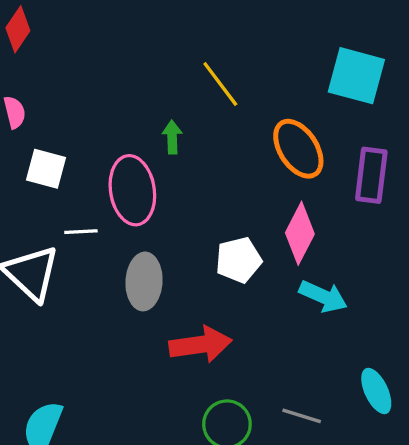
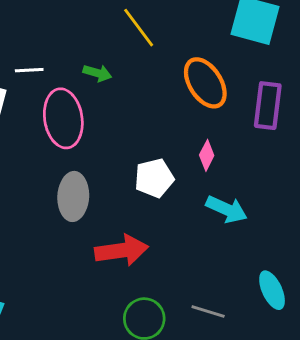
green arrow: (172, 137) -> (97, 73), turned 108
white line: (81, 232) -> (29, 70), moved
pink diamond: (300, 233) -> (207, 155), size x0.6

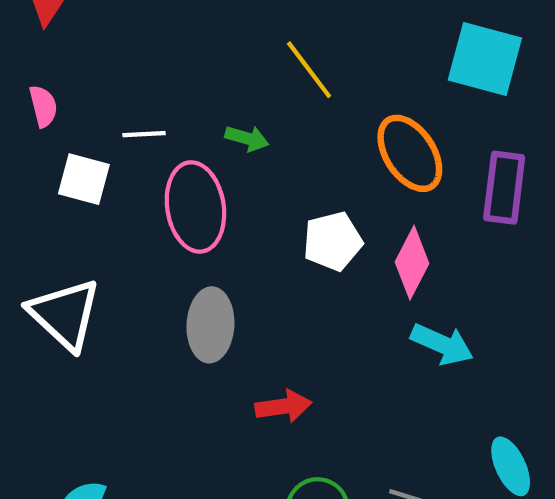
pink diamond: (207, 155) -> (412, 263), size x1.5
white pentagon: (154, 178) -> (333, 241), moved
red arrow: (122, 250) -> (283, 406), size x0.7

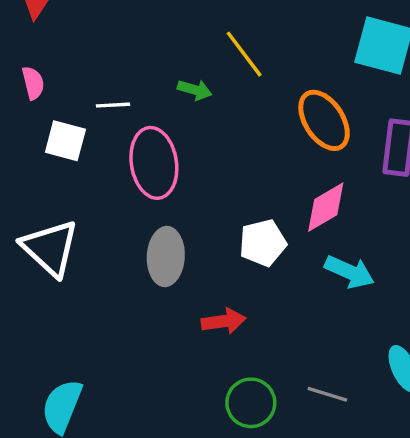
green arrow: (247, 138) -> (195, 90), moved
white pentagon: (333, 241) -> (263, 243), moved
pink diamond: (412, 263) -> (326, 207), turned 32

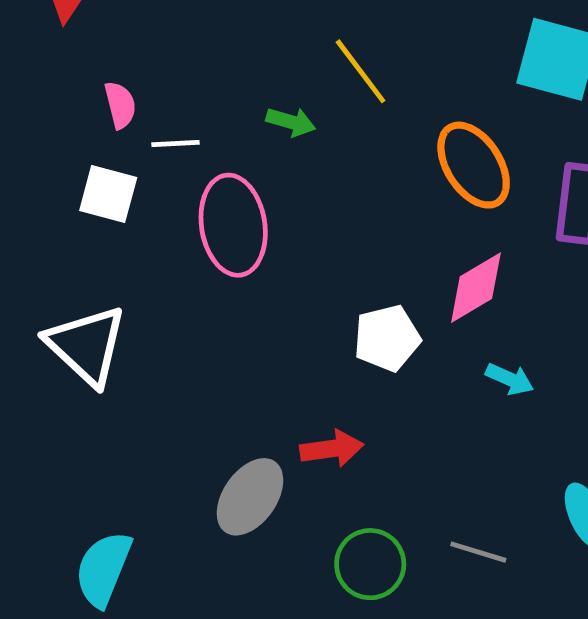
pink semicircle: (33, 83) -> (120, 105), moved
gray ellipse: (166, 257) -> (250, 497), moved, turned 32
cyan arrow: (350, 272) -> (510, 379), size x0.7

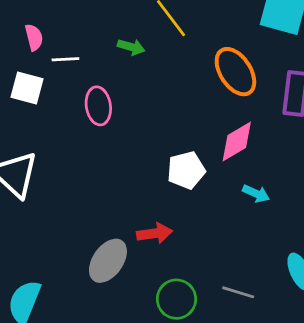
pink ellipse: (233, 225) -> (98, 106), size x0.7

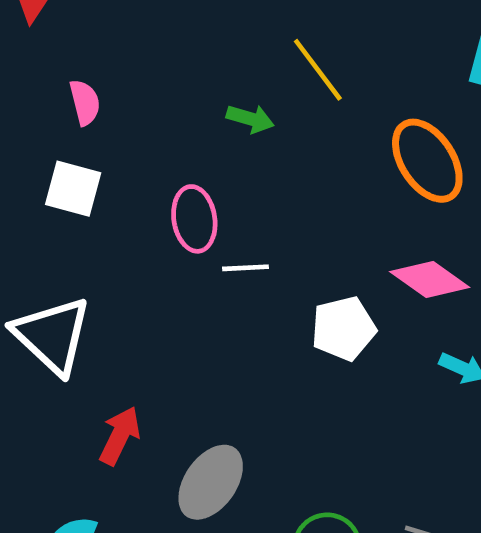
white line: (65, 59) -> (246, 268), moved
pink diamond: (237, 142) -> (430, 280), turned 66
red arrow: (155, 233) -> (120, 436), moved, turned -56

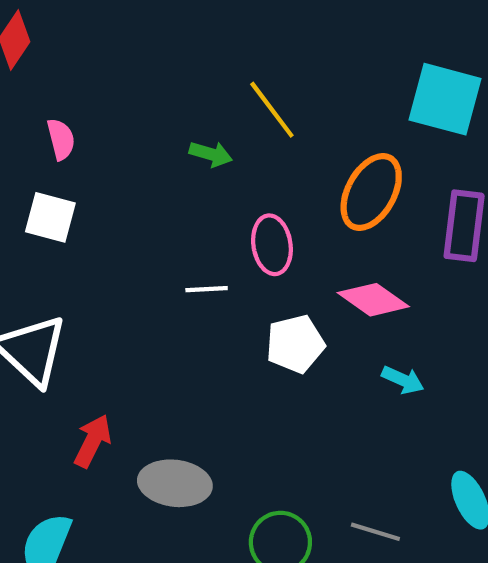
orange ellipse: (427, 161) -> (371, 192), turned 62
pink ellipse: (194, 219) -> (272, 245), moved
gray ellipse: (211, 482) -> (175, 483), turned 62

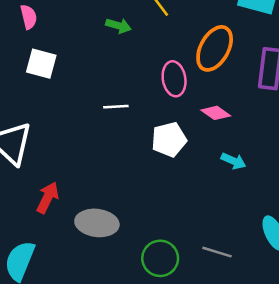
white square: (50, 217) -> (41, 64), moved
pink ellipse: (272, 245) -> (174, 79), moved
pink diamond: (373, 300) -> (216, 113), size x0.7

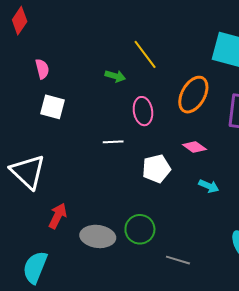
pink ellipse: (174, 79) -> (143, 111), moved
gray line: (217, 252) -> (178, 260), moved
green circle: (160, 258) -> (140, 229), moved

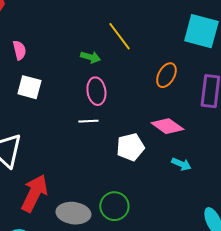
orange ellipse: (193, 95) -> (166, 75), size x0.7
pink ellipse: (143, 111) -> (96, 91), moved
pink diamond: (194, 147) -> (167, 126), size x1.4
red arrow: (58, 216) -> (34, 193), size x1.5

